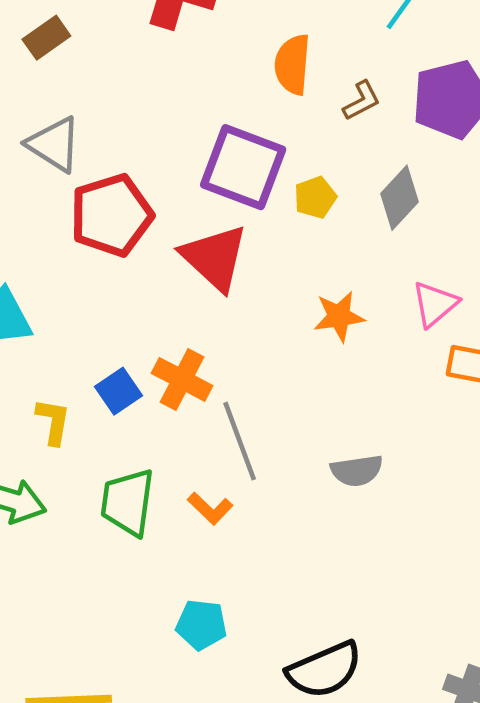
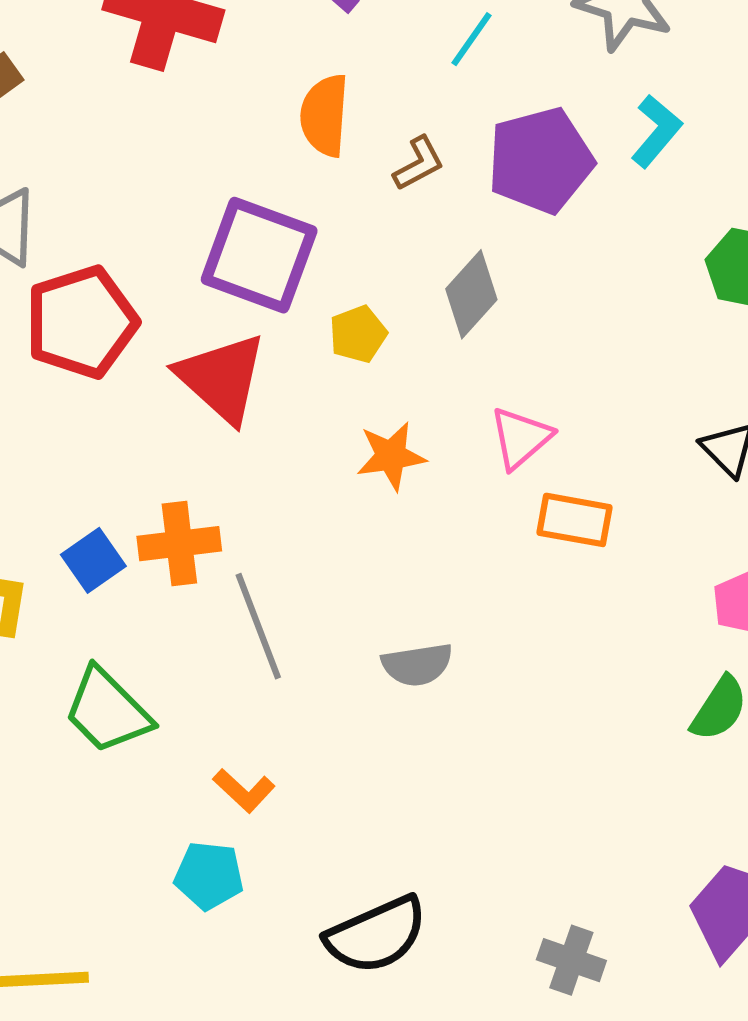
yellow pentagon: (315, 197) -> (358, 334), moved
orange cross: (182, 379) -> (179, 544), turned -34
green trapezoid: (128, 502) -> (107, 711), turned -52
orange L-shape: (210, 508) -> (244, 790), moved

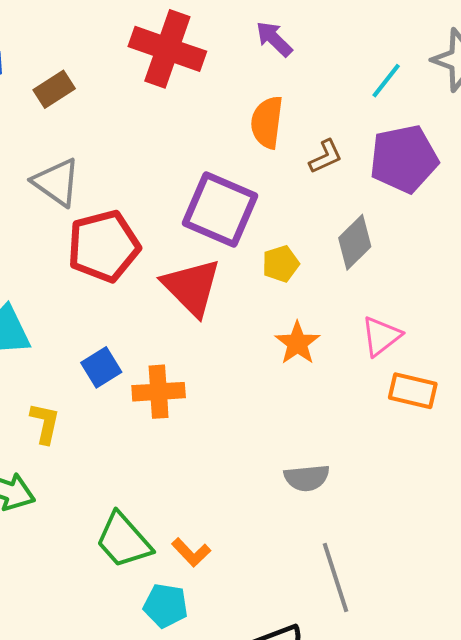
cyan line: (472, 39) -> (386, 81), moved
orange star: (391, 456) -> (297, 343), turned -30
blue square: (93, 560) -> (101, 367), moved
gray line: (258, 626) -> (335, 578), moved
green trapezoid: (107, 711) -> (123, 541), moved

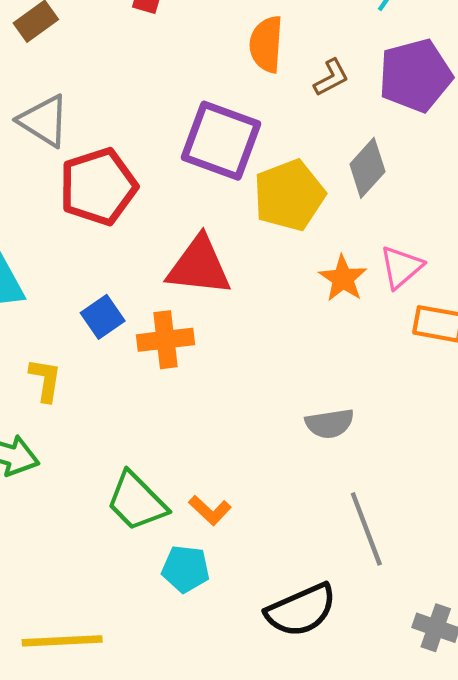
yellow pentagon: (281, 264) -> (289, 195), size x1.8
red triangle: (192, 287) -> (199, 266), moved, turned -36
orange star: (297, 343) -> (343, 278), moved

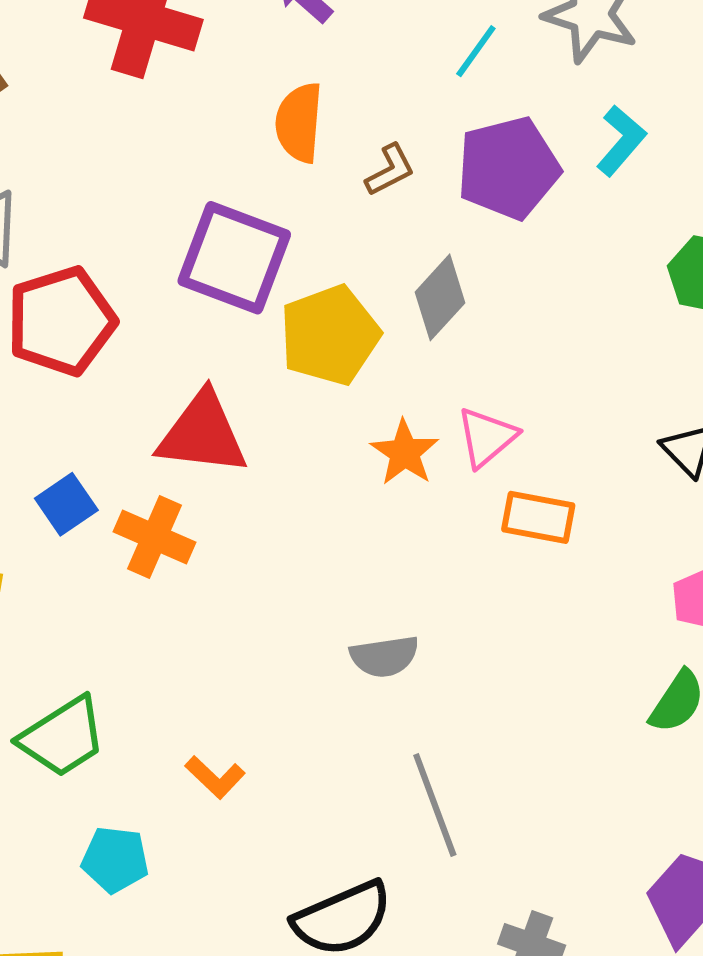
orange cross: (166, 340) -> (154, 537), turned 30
green trapezoid: (137, 501) -> (63, 737), moved, turned -78
cyan pentagon: (186, 569) -> (115, 859), moved

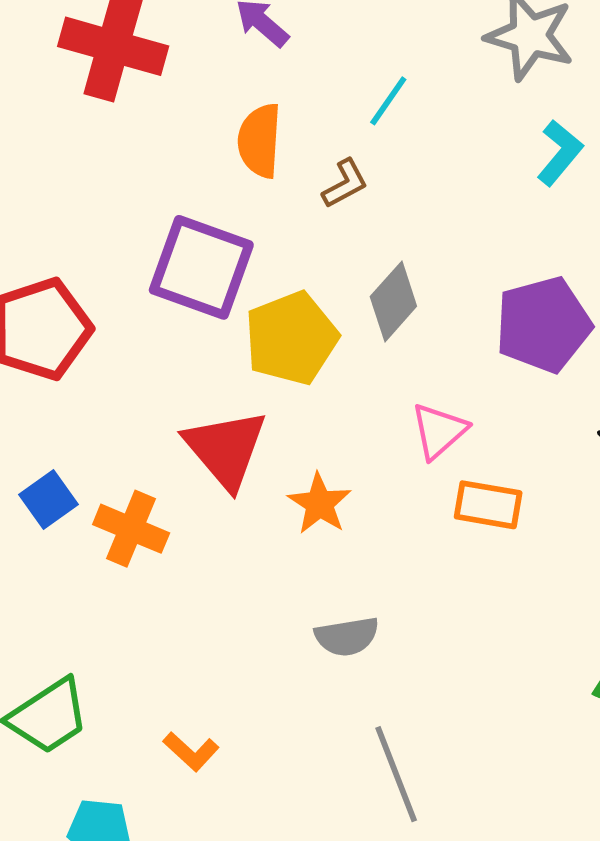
cyan line: (476, 51) -> (388, 101), moved
purple pentagon: (508, 168) -> (543, 325), moved
red triangle: (202, 434) -> (226, 449), moved, turned 44
orange star: (405, 453) -> (319, 504), moved

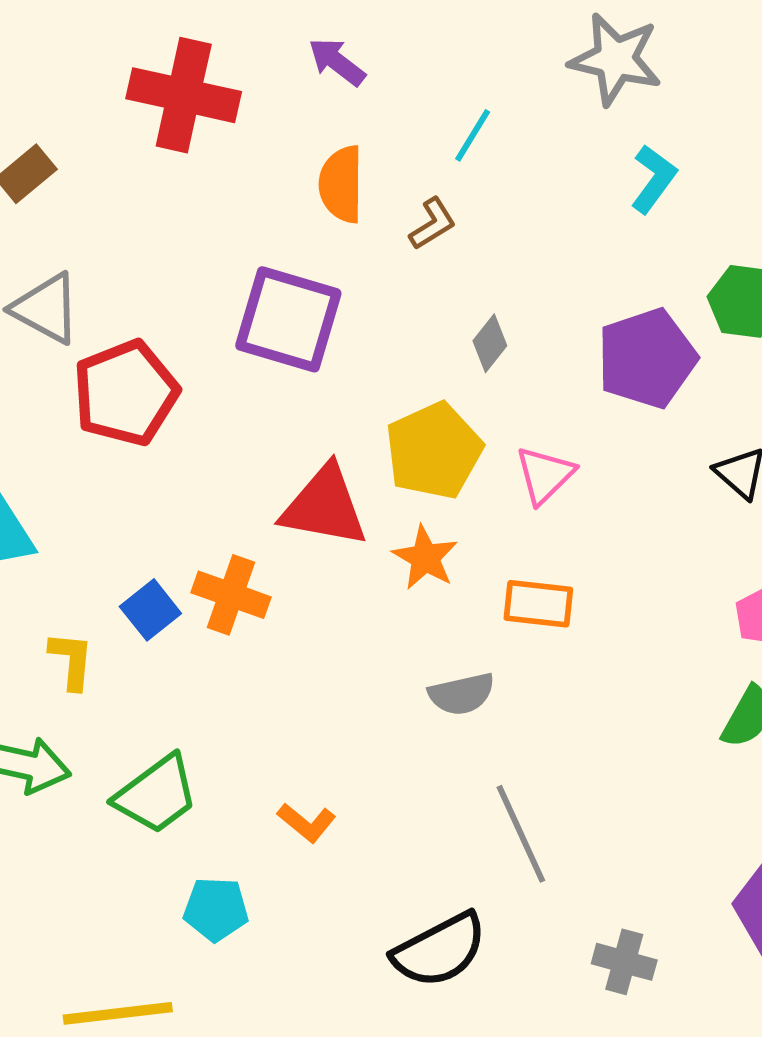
gray diamond: (393, 301) -> (490, 343), size x0.7
yellow pentagon: (291, 338) -> (434, 451), moved
red triangle: (226, 449) -> (324, 506), turned -36
blue square: (49, 500) -> (150, 610), moved
orange rectangle: (488, 505) -> (538, 604), moved

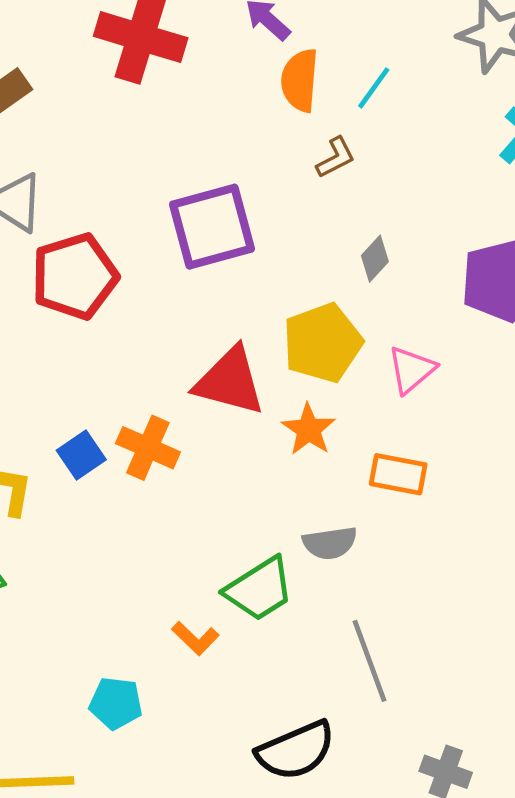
orange semicircle: (341, 184) -> (300, 80), moved
purple square: (288, 319) -> (212, 227), turned -36
green trapezoid: (156, 795) -> (259, 589), moved

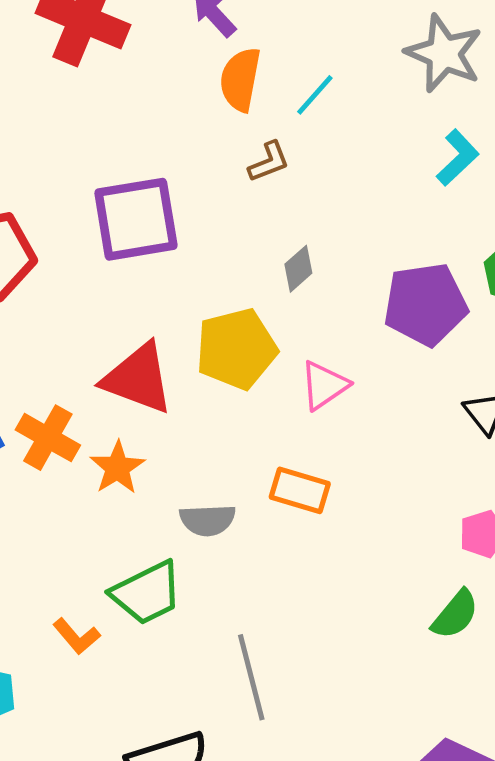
orange star: (309, 429) -> (117, 468), moved
gray semicircle: (330, 543) -> (208, 520), moved

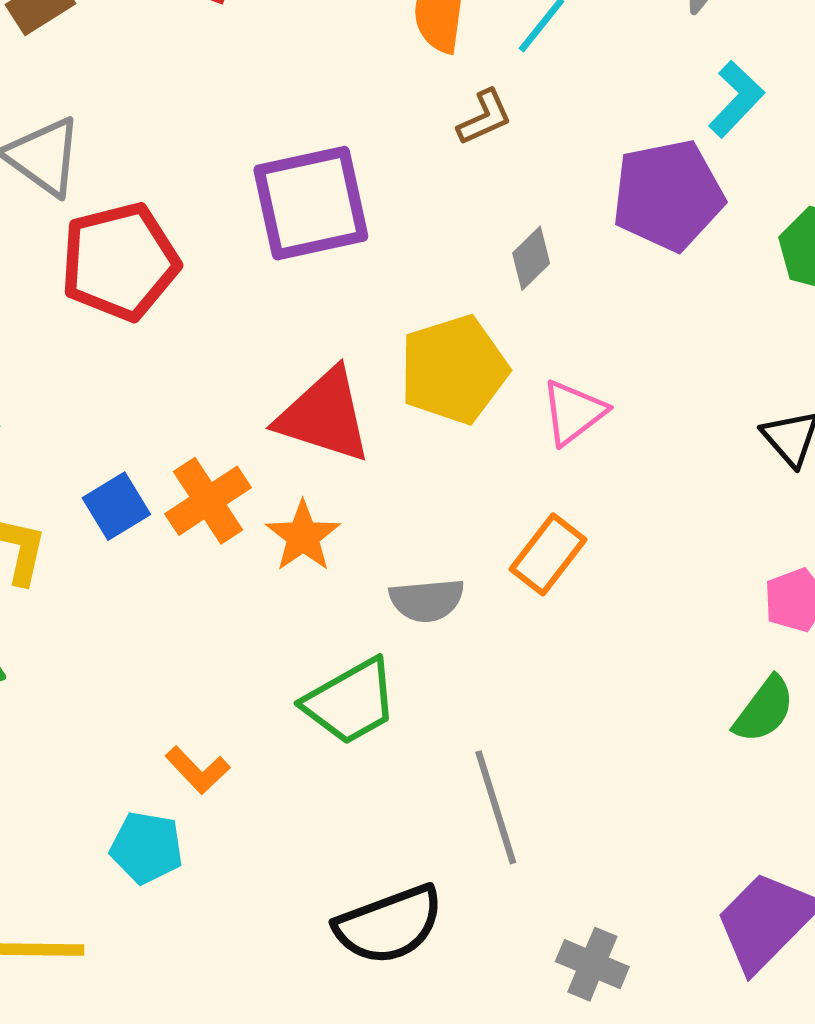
purple pentagon: (425, 304) -> (668, 195), moved
orange cross: (48, 438) -> (208, 501), turned 30
orange rectangle: (300, 490) -> (548, 554), turned -66
orange L-shape: (76, 636) -> (198, 770), moved

